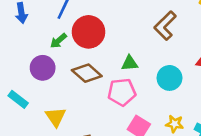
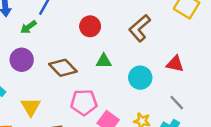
red circle: (89, 32) -> (90, 26), moved, size x0.7
green arrow: (58, 41) -> (28, 27), moved
pink pentagon: (122, 92) -> (84, 102), moved

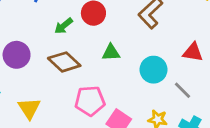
green arrow: (28, 27) -> (64, 26), moved
gray line: (177, 103) -> (182, 90), moved

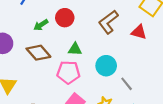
red triangle: (193, 52) -> (139, 32), moved
pink pentagon: (90, 101) -> (68, 72), moved

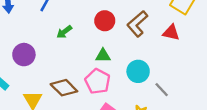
red circle: (65, 18) -> (105, 21), moved
brown diamond: (38, 53) -> (64, 88), moved
pink pentagon: (68, 72) -> (98, 81), turned 30

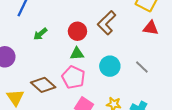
red circle: (105, 21) -> (77, 31), moved
red triangle: (171, 32) -> (151, 28), moved
gray line: (162, 90) -> (142, 67), moved

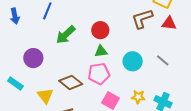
brown L-shape: (107, 23) -> (142, 19), moved, turned 30
green arrow: (40, 34) -> (66, 35), size x1.5
pink pentagon: (73, 77) -> (99, 74), turned -30

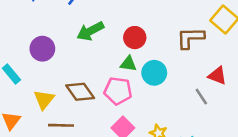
red triangle: (169, 23) -> (217, 76), moved
cyan circle: (133, 61) -> (154, 73), moved

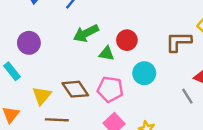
purple circle: (42, 49) -> (29, 43), moved
green triangle: (128, 64) -> (107, 54), moved

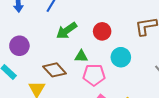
green triangle: (107, 54) -> (81, 56), moved
brown diamond: (75, 89) -> (54, 70), moved

